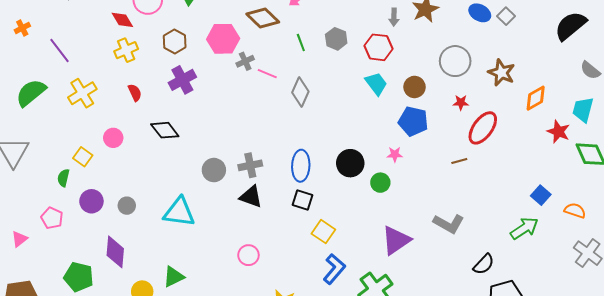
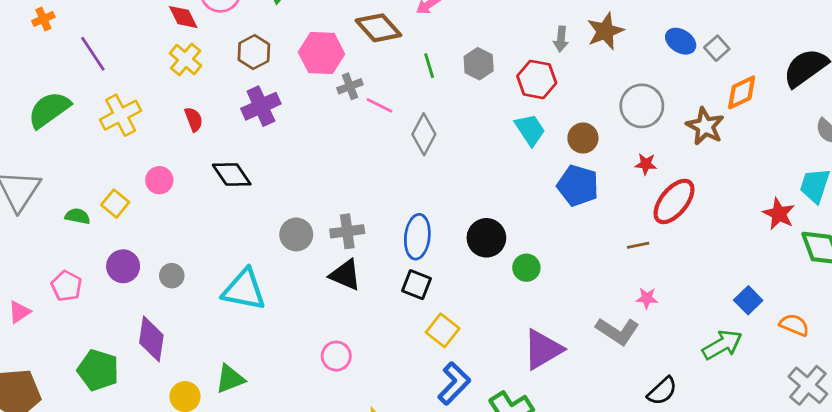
yellow cross: (126, 50) -> (186, 59), turned -30
orange diamond: (536, 98) -> (742, 92), moved
pink star: (395, 154) -> (647, 298), moved
green semicircle: (63, 178) -> (78, 216), moved, turned 84

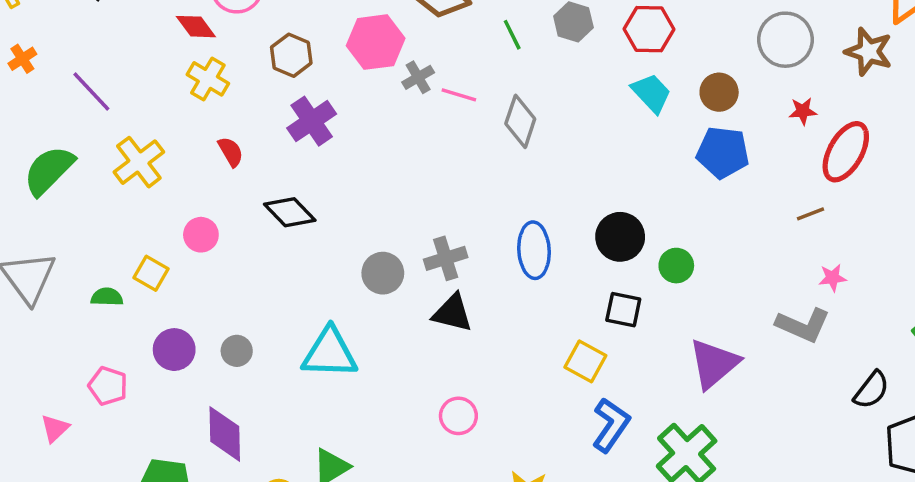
black square: (416, 285) -> (623, 310), moved

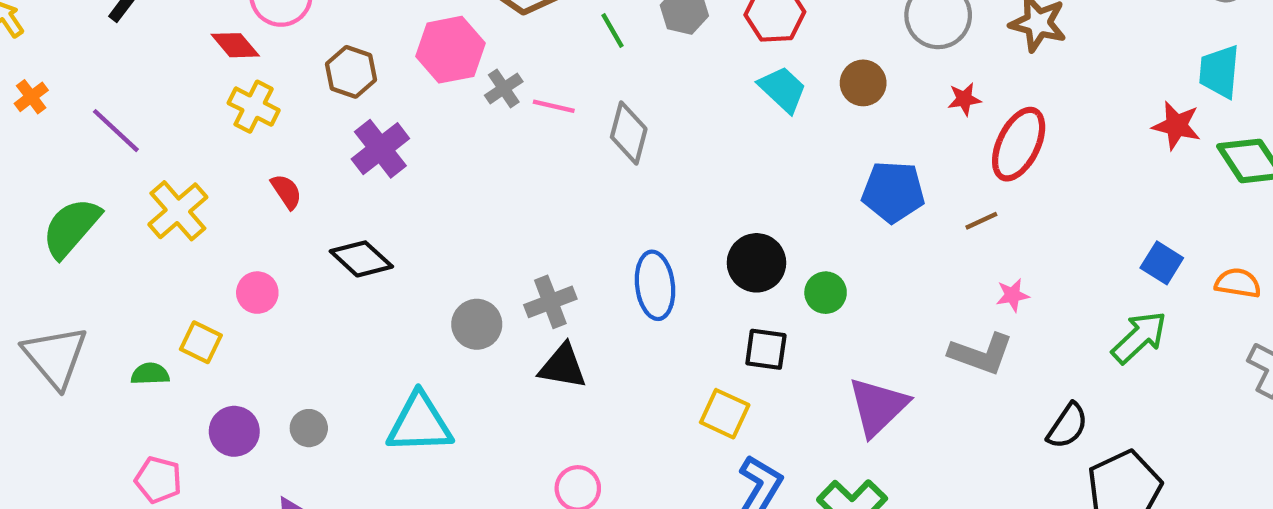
blue pentagon: (723, 152) -> (893, 192), moved

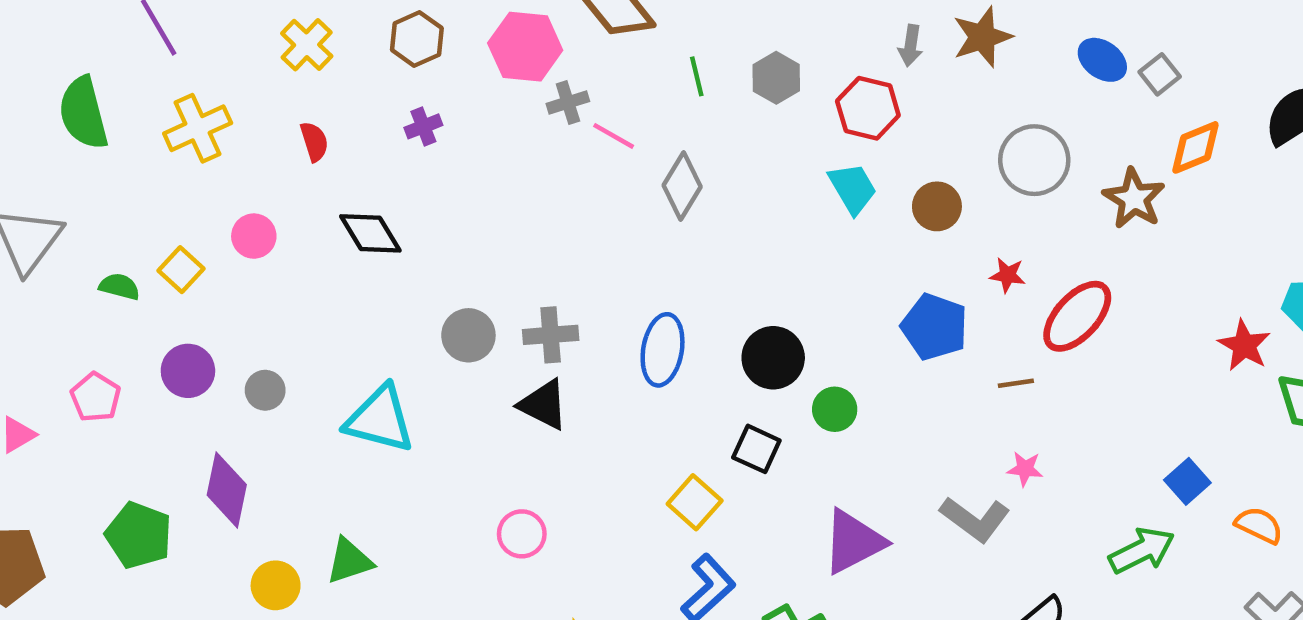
red star: (964, 99) -> (1008, 275), moved
purple cross: (380, 149) -> (423, 126), size x0.6
green semicircle: (71, 228) -> (83, 113), turned -72

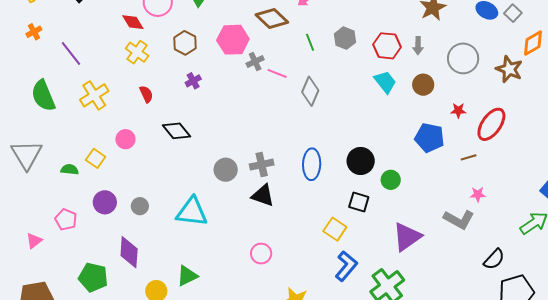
gray arrow: (911, 46) -> (418, 46), moved

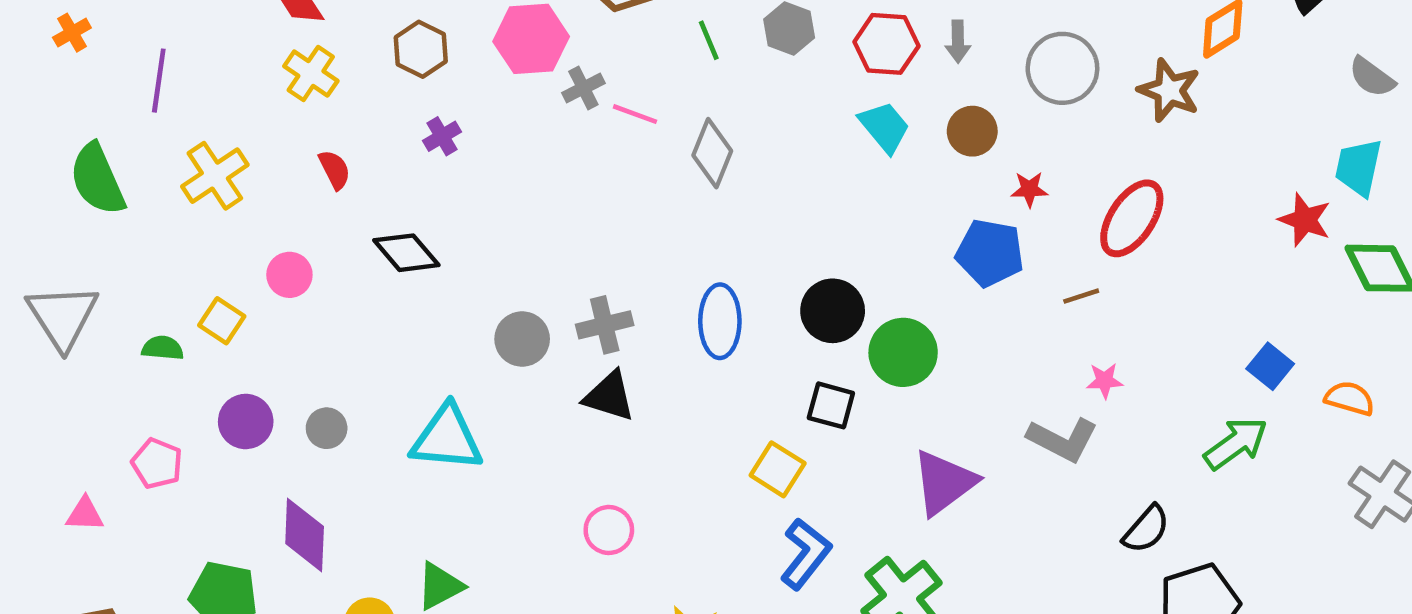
purple line: (71, 54) -> (159, 81), turned 48
red star: (458, 110) -> (1029, 189), moved
green circle: (391, 180) -> (903, 352), size x1.5
pink triangle: (34, 241) -> (85, 514), turned 42

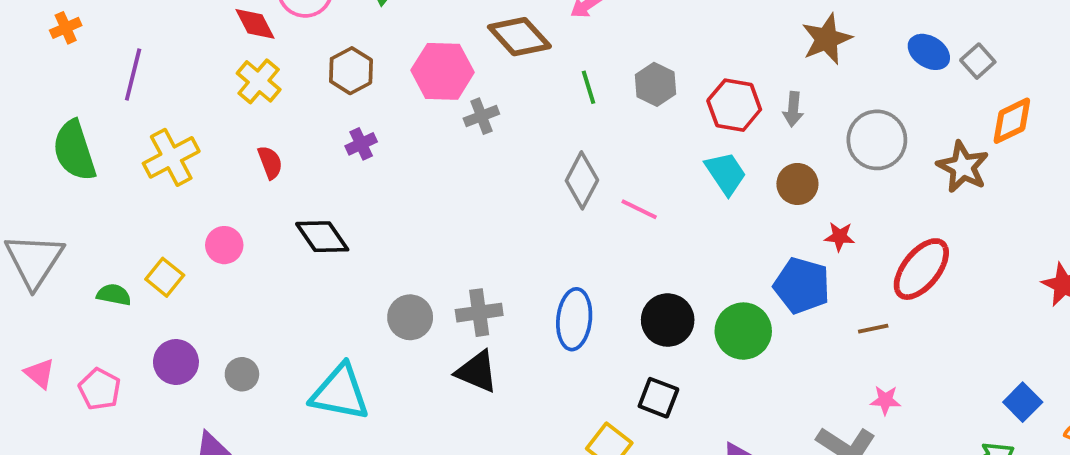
pink line: (635, 114) -> (639, 209), moved
green circle: (903, 352) -> (743, 331), moved
pink triangle: (85, 514) -> (40, 373), moved, turned 32

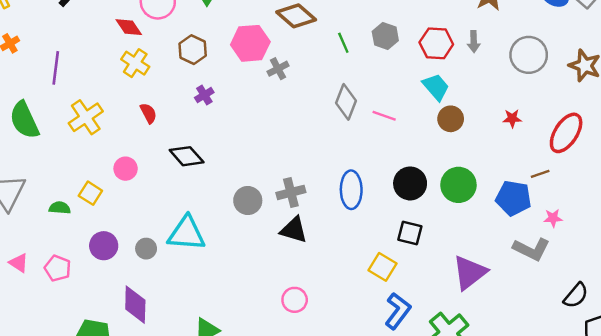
brown circle: (797, 184) -> (451, 119), moved
blue pentagon: (802, 285) -> (513, 198), moved
cyan triangle: (340, 393) -> (186, 233), moved

